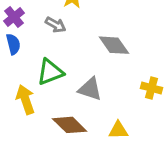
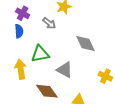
purple cross: (14, 17) -> (23, 13), turned -32

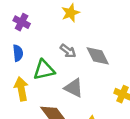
gray arrow: (49, 23) -> (68, 51), moved
blue semicircle: (19, 31) -> (18, 53), moved

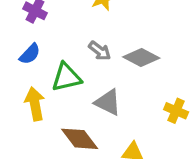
blue semicircle: (18, 53) -> (30, 54), turned 49
gray diamond: (98, 56) -> (141, 58), turned -35

